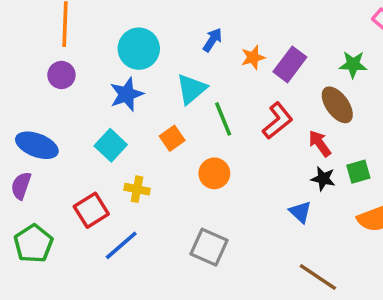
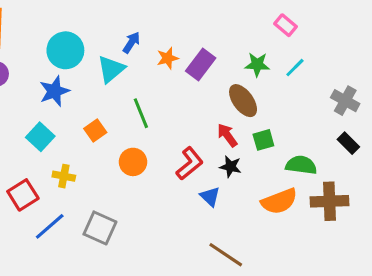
cyan triangle: (191, 89) -> (111, 69), moved
red L-shape: (278, 121) -> (190, 163), moved
green square: (358, 172) -> (263, 140), moved
gray square: (209, 247) -> (100, 228), moved

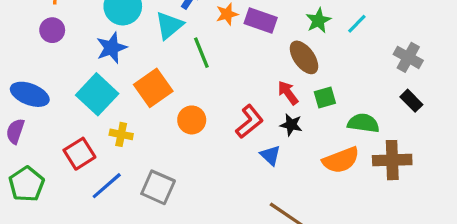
purple rectangle: (201, 64) -> (261, 21), turned 72
green star: (257, 64) -> (318, 21), turned -30
green line: (141, 113) -> (201, 53), moved
orange square: (95, 130) -> (153, 88), size x1.6
cyan square: (40, 137) -> (97, 94), size x1.4

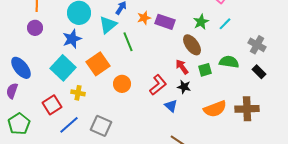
blue ellipse: (30, 94) -> (21, 68), turned 30
green semicircle: (363, 123) -> (229, 62), moved

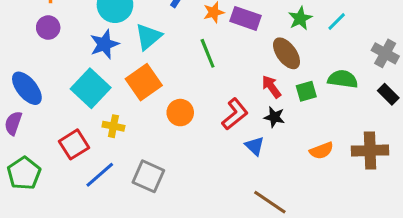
cyan triangle: (108, 25) -> (148, 37), moved
green line: (128, 42) -> (208, 53), moved
orange semicircle: (215, 109) -> (321, 150), size x0.7

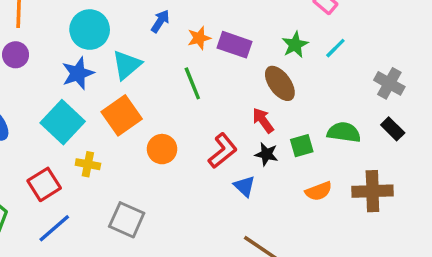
green semicircle: (343, 79) -> (344, 132), moved
green square: (306, 91) -> (302, 146), moved
blue line: (100, 175) -> (54, 228), moved

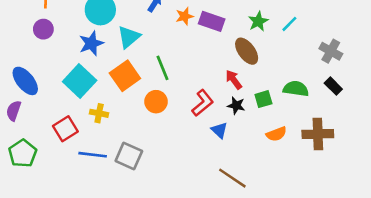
green line: (192, 83) -> (162, 68), moved
blue line: (54, 228) -> (93, 155), moved, turned 48

